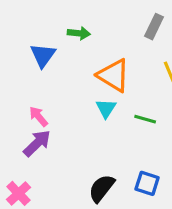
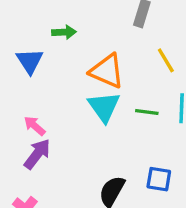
cyan triangle: (106, 108) -> (104, 107), size x1.5

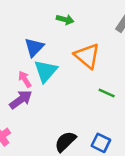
blue triangle: (30, 61) -> (34, 47), moved
cyan triangle: (104, 107) -> (46, 71), moved

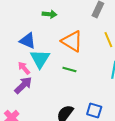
blue triangle: (34, 47) -> (28, 41), turned -42
green line: (107, 93) -> (69, 69), moved

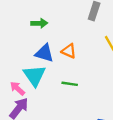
blue triangle: (28, 41) -> (44, 53), moved
orange triangle: (72, 41) -> (69, 51), size x0.6

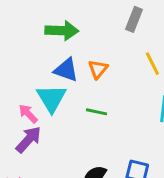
green arrow: (39, 23) -> (62, 31), size x1.5
orange triangle: (69, 51) -> (98, 69), turned 42

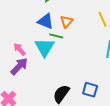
cyan triangle: (51, 98) -> (45, 47), moved
green line: (97, 112) -> (56, 36), moved

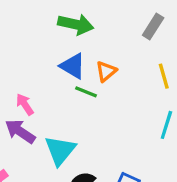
cyan triangle: (45, 47) -> (60, 150), moved
purple arrow: (19, 66) -> (20, 131), turned -108

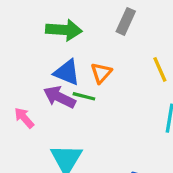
gray rectangle: (153, 26) -> (126, 21), moved
purple arrow: (20, 131) -> (59, 97), moved

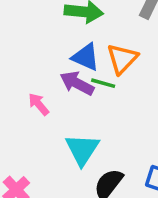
orange triangle: (101, 73) -> (122, 59), size x1.4

